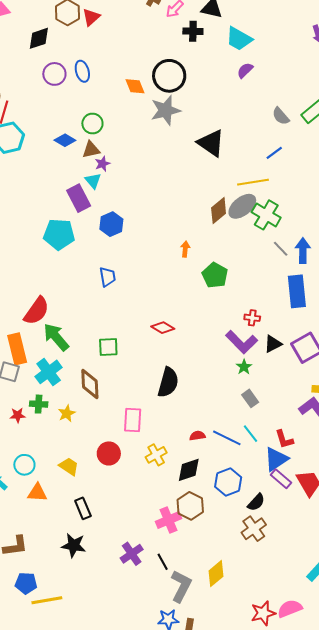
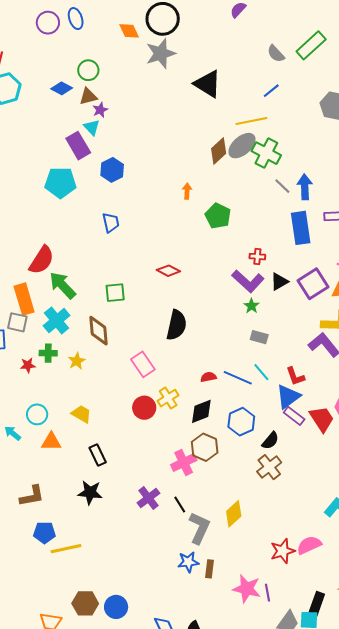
gray rectangle: (250, 398) -> (259, 337), turned -36
pink rectangle: (133, 420) -> (143, 364), turned -35
red circle: (109, 453) -> (144, 408), moved

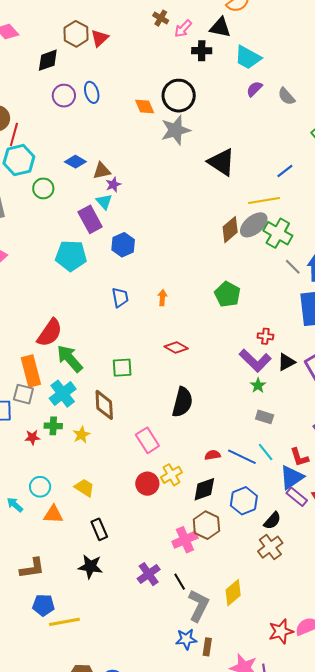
gray semicircle: (276, 54) -> (286, 96), moved
green circle: (88, 70) -> (43, 188), moved
orange arrow: (187, 191) -> (162, 298), moved

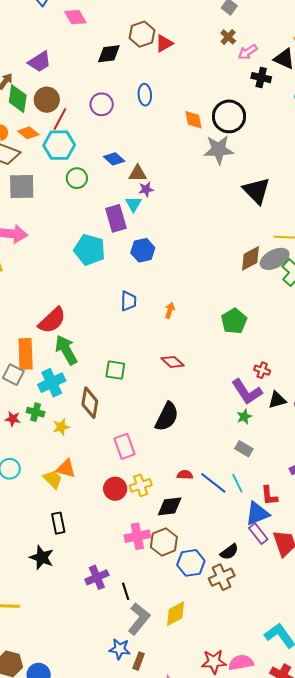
purple circle: (64, 96) -> (102, 104), moved
blue hexagon: (244, 501) -> (191, 563), moved
orange triangle: (53, 514) -> (66, 469), moved
pink cross: (185, 540) -> (137, 536), moved

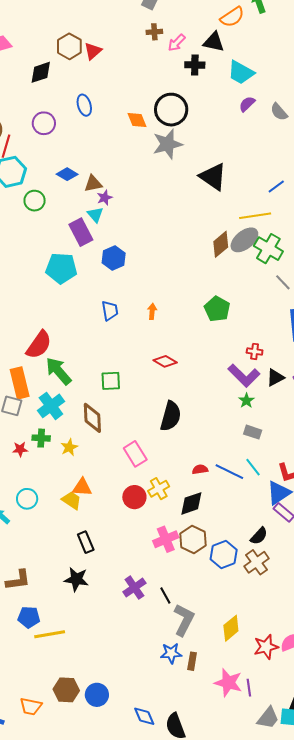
brown cross: (228, 37) -> (154, 32), turned -35
yellow diamond: (176, 614) -> (231, 628), moved

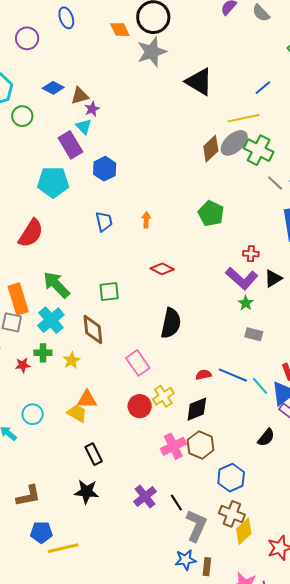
red semicircle: (39, 345) -> (31, 233), moved
cyan line: (253, 467) -> (260, 386), moved
blue hexagon: (224, 555) -> (231, 478), moved
brown cross: (257, 562) -> (232, 514), moved, turned -30

